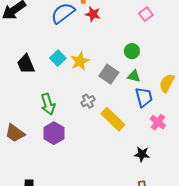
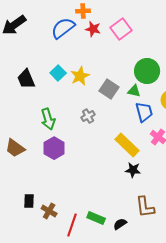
pink square: (146, 14) -> (121, 29), moved, size x1.5
green circle: (132, 51) -> (147, 71), moved, size x1.6
yellow rectangle: (113, 119) -> (127, 145), moved
black star: (142, 154) -> (133, 170), moved

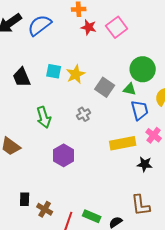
blue semicircle: (63, 28) -> (40, 25), moved
cyan square: (58, 73) -> (54, 71), turned -35
yellow rectangle: (127, 145) -> (123, 143), turned -55
purple hexagon: (54, 148) -> (64, 155), moved
black star: (133, 170) -> (145, 164), moved

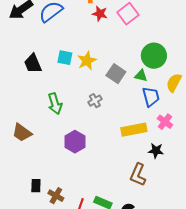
brown L-shape: (141, 205) -> (138, 175), moved, turned 30

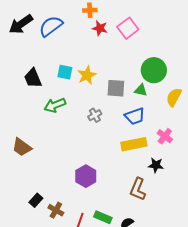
gray square: (116, 74) -> (116, 88), turned -30
blue trapezoid: (151, 97) -> (135, 116), moved, turned 85
green arrow: (55, 104) -> (55, 105), moved, turned 85
purple hexagon: (75, 142) -> (86, 176), moved
black rectangle: (36, 186) -> (36, 200), turned 40

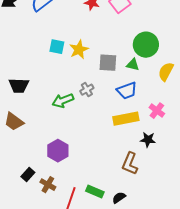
black trapezoid: (33, 78) -> (19, 86), moved, turned -65
green arrow: (55, 105) -> (63, 101), moved
purple hexagon: (86, 176) -> (58, 151), moved

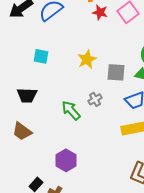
cyan square: (57, 47) -> (41, 56), moved
green arrow: (63, 101) -> (71, 110), turned 70

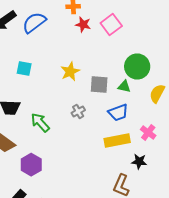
green arrow: (71, 110) -> (40, 122), moved
purple hexagon: (66, 160) -> (31, 164), moved

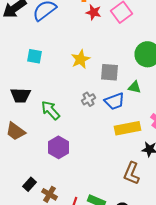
green triangle: (124, 86) -> (134, 87), moved
blue trapezoid: (118, 112) -> (114, 101), moved
purple hexagon: (31, 164) -> (58, 147), moved

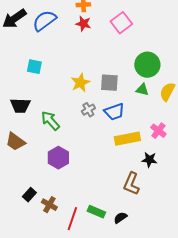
red star: (94, 12) -> (83, 24), moved
yellow star: (80, 59) -> (80, 83), moved
green triangle: (134, 87) -> (142, 90), moved

